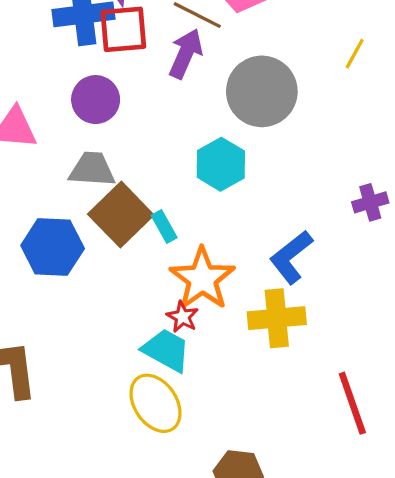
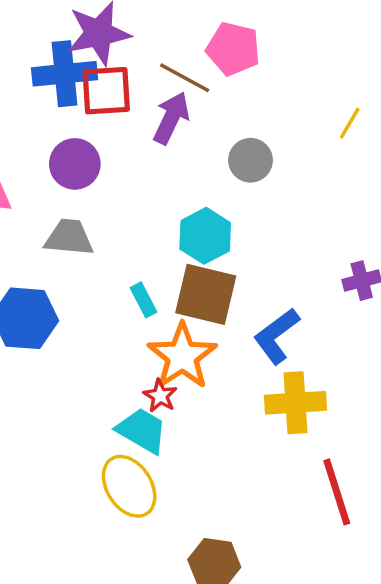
gray circle: (262, 91) -> (251, 160), size x0.6
brown square: (121, 215) -> (206, 294), moved, turned -34
yellow cross: (277, 318) -> (295, 403), moved

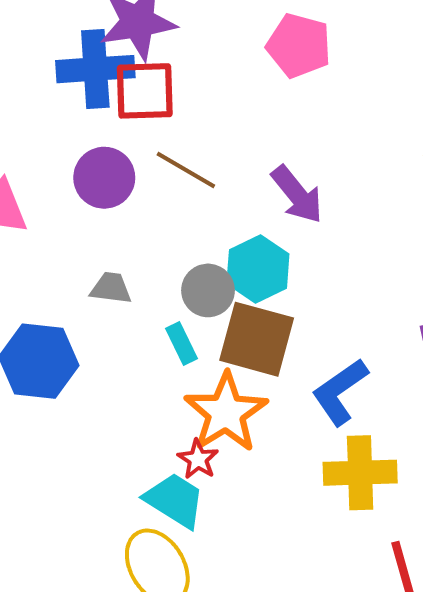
brown line: (185, 78) -> (186, 170), moved
purple arrow: (171, 118) -> (297, 195), moved, turned 114
gray circle: (251, 160) -> (208, 290), moved
gray trapezoid: (69, 237) -> (111, 288), moved, size x0.7

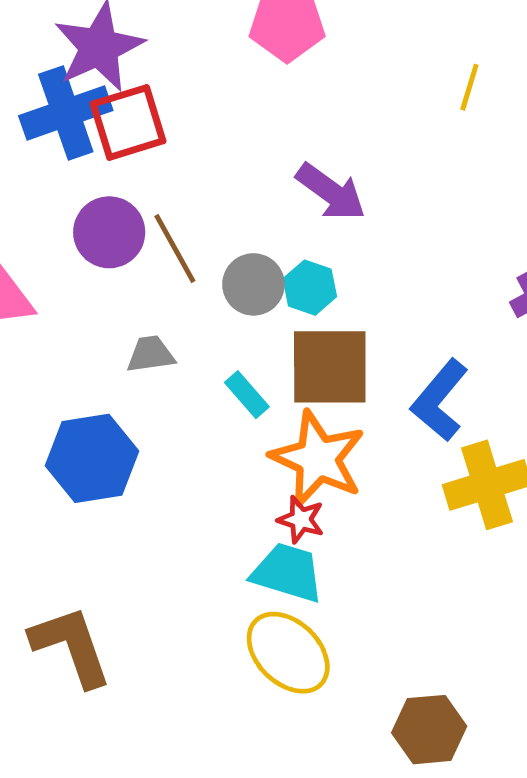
brown line: (186, 170) -> (175, 248), moved, turned 46
cyan hexagon: (258, 269) -> (310, 288), size x0.7
gray circle: (208, 290) -> (253, 284), moved

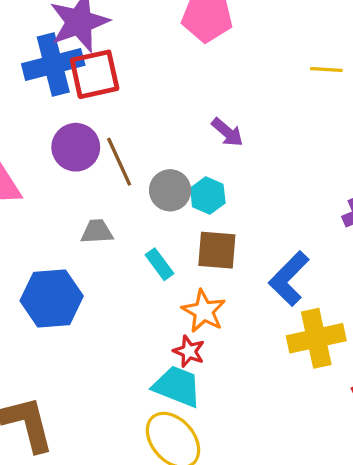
yellow line: (469, 87) -> (326, 69), turned 72
purple arrow: (331, 192) -> (227, 132), size x0.7
brown square: (330, 367) -> (217, 250), size x0.7
orange star: (318, 459) -> (204, 311), size x0.7

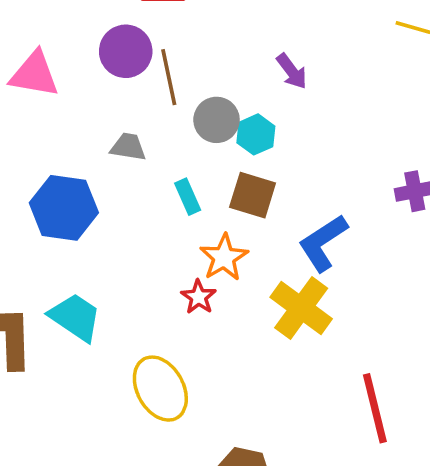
yellow cross: (316, 338) -> (301, 308), moved, turned 36
cyan trapezoid: (177, 386) -> (75, 317), moved

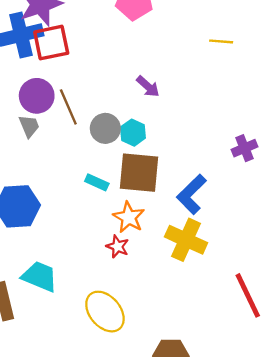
gray trapezoid: (128, 147) -> (29, 126), moved, turned 70
brown square: (253, 195) -> (139, 173), size x1.4
cyan rectangle: (188, 197) -> (97, 182), turned -30

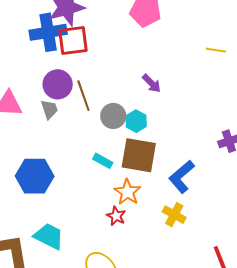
yellow cross: (186, 240) -> (174, 215), size x0.7

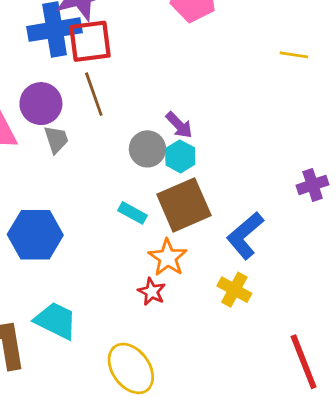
purple arrow: (152, 83) -> (179, 125), moved
purple circle: (58, 84) -> (41, 104), moved
brown line: (83, 96) -> (94, 94), moved
brown square: (139, 155) -> (184, 205), turned -33

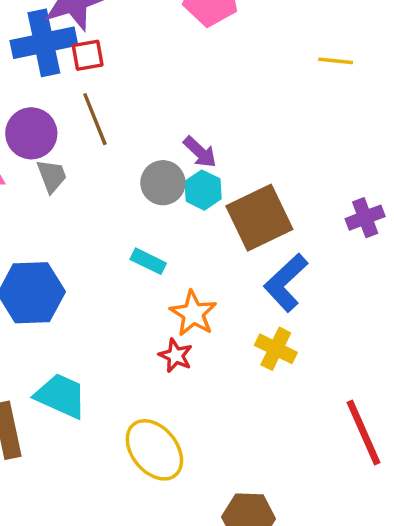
red square: (90, 41) -> (88, 55), size x0.6
brown square: (184, 205) -> (259, 218), moved

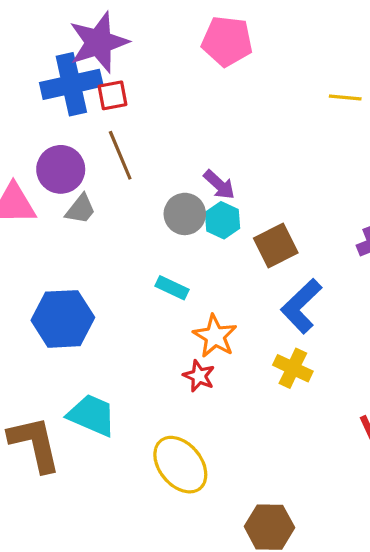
gray trapezoid: (52, 176) -> (80, 209), turned 60
brown square: (259, 218) -> (276, 245), size x0.7

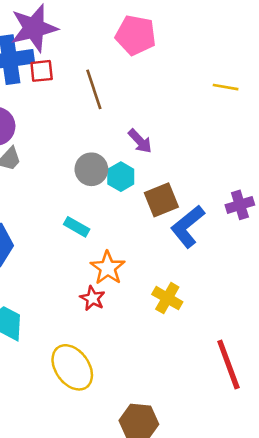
brown line: (120, 155) -> (94, 89), moved
purple arrow: (219, 185) -> (140, 141), moved
blue L-shape: (301, 306) -> (188, 226), moved

